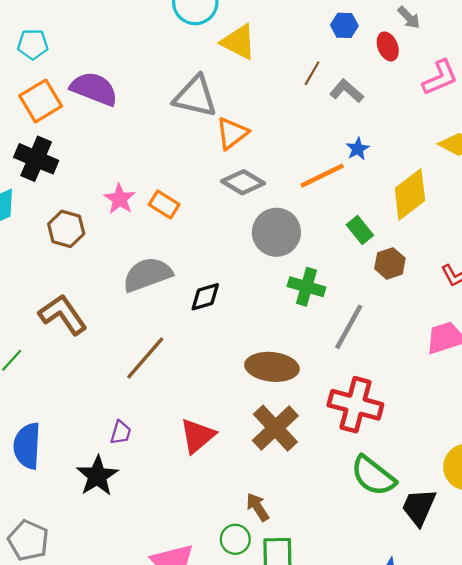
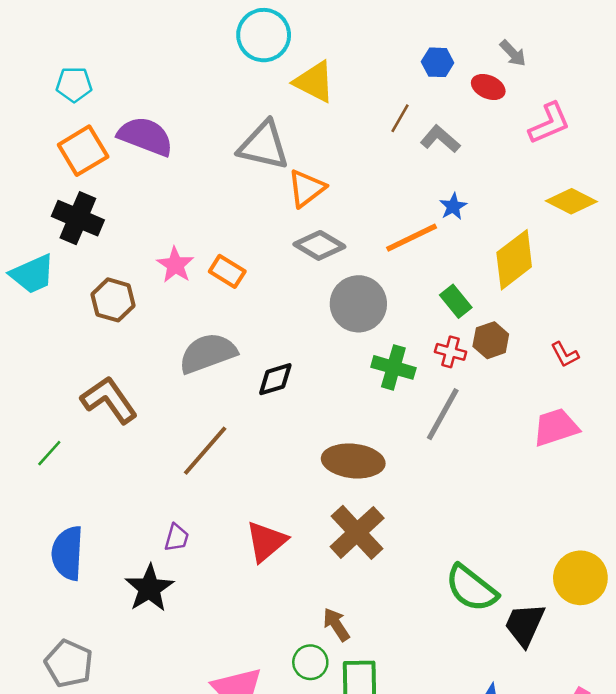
red ellipse: (388, 46) -> (488, 87), turned -44
red cross: (355, 405) -> (451, 352), moved, size x0.5

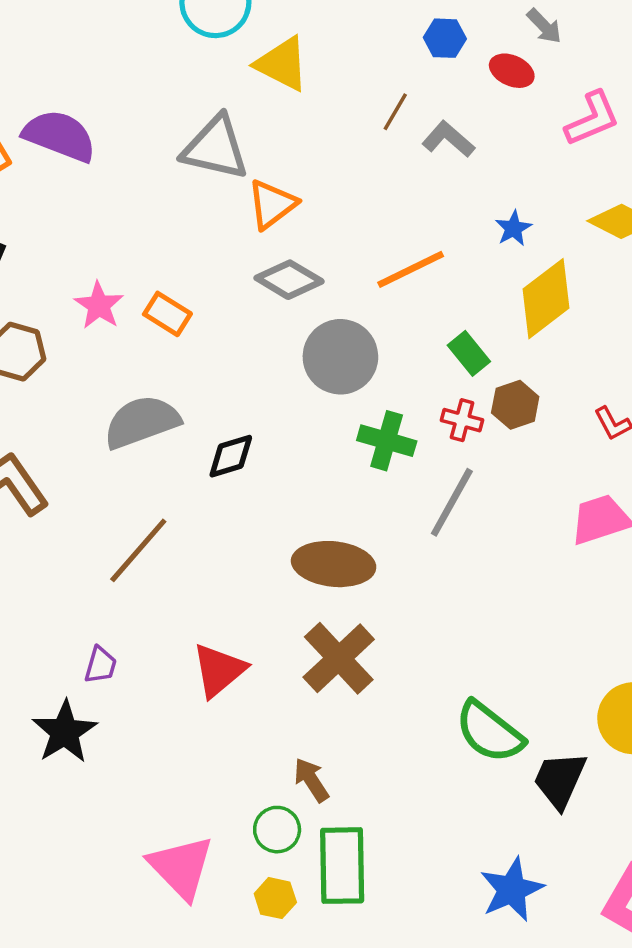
blue star: (453, 206) -> (513, 228), moved

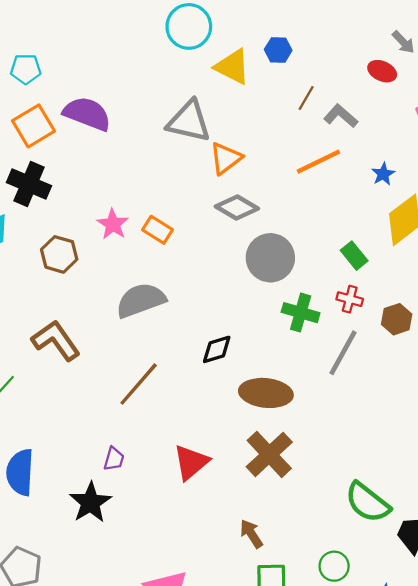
blue hexagon: (445, 38) -> (278, 50), moved
orange line: (411, 269) -> (318, 162), moved
brown hexagon: (515, 405) -> (397, 319), moved
black diamond: (231, 456) -> (217, 349), moved
green circle: (277, 830) -> (334, 566), moved

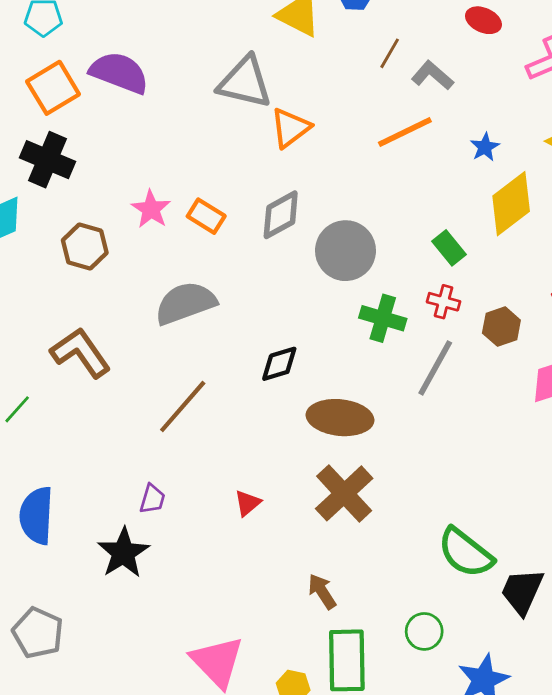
gray diamond: (237, 207) -> (281, 215), moved, turned -60
red triangle: (191, 462) -> (248, 503), size x0.6

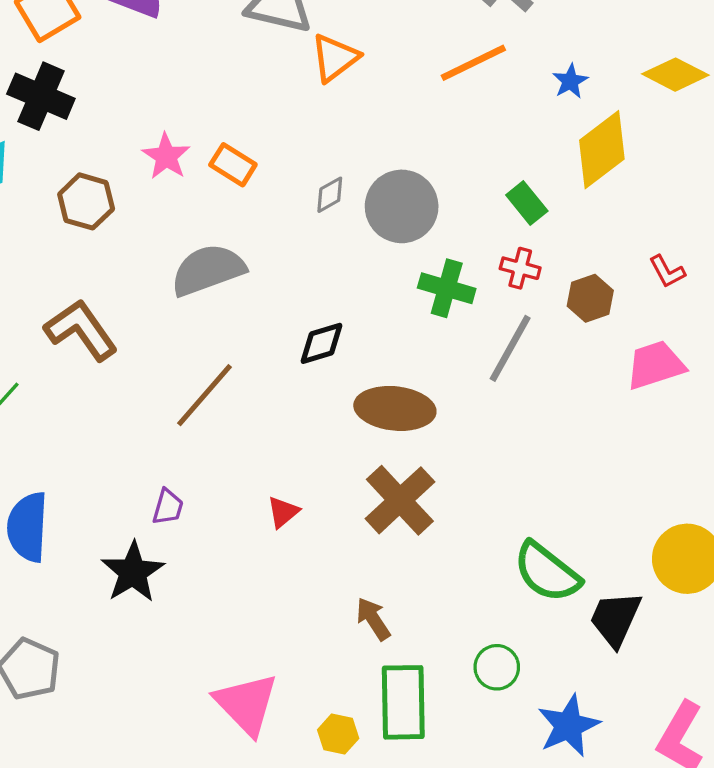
gray diamond: (281, 215) -> (330, 195), moved, size x0.6

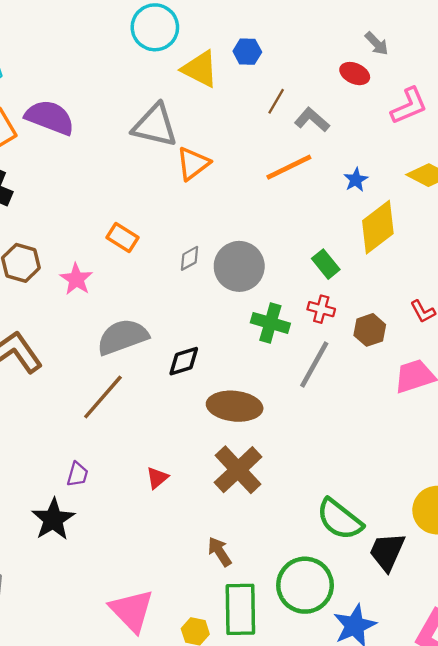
pink star: (166, 156) -> (76, 279), moved
gray semicircle: (208, 270) -> (123, 337), moved
green circle: (497, 667) -> (305, 585), size x1.8

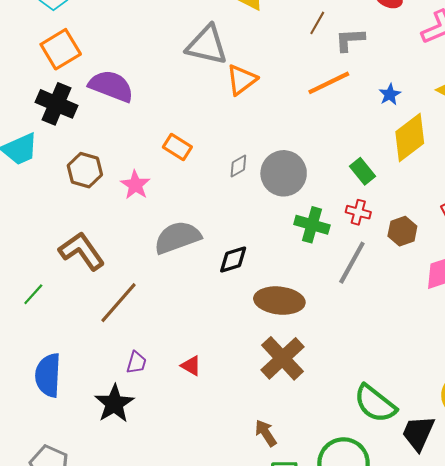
purple semicircle: (50, 117) -> (111, 86), moved
gray L-shape: (312, 120) -> (350, 40), turned -44
brown line: (103, 397) -> (119, 303), moved
red triangle: (157, 478) -> (191, 366), moved, turned -50

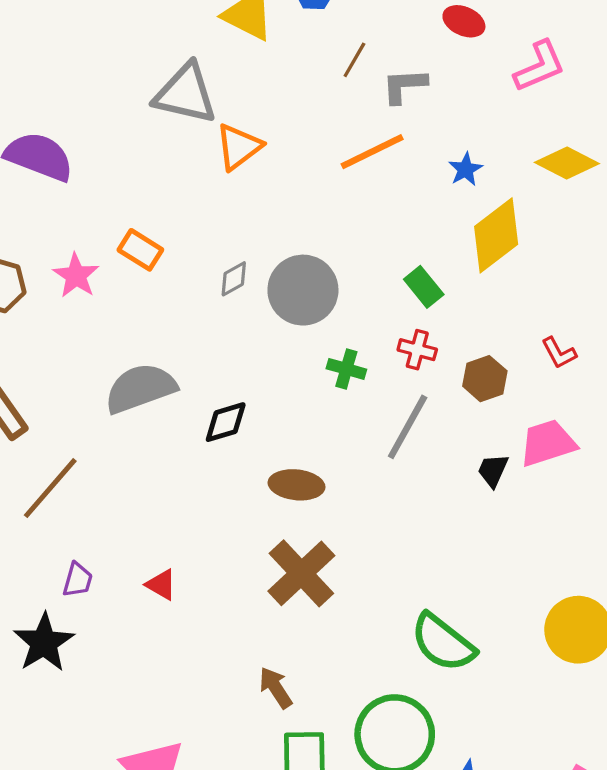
pink star: (135, 185) -> (76, 276), moved
green cross: (312, 225) -> (346, 369), size x0.7
brown ellipse: (279, 301) -> (297, 485), size x0.7
black trapezoid: (418, 433) -> (493, 470), moved, size x0.6

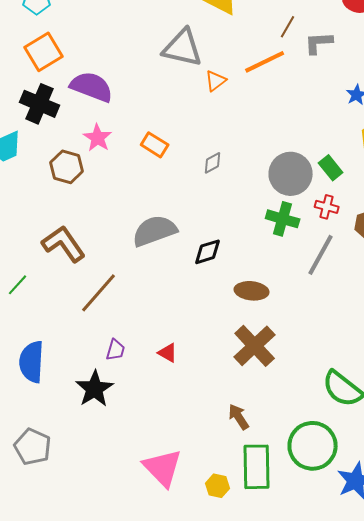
orange triangle: (239, 147) -> (216, 81), size x0.7
orange line: (372, 152) -> (265, 62), moved
pink star: (76, 276) -> (98, 138), moved
gray circle: (303, 290) -> (291, 174), moved
green cross: (346, 369) -> (283, 219), size x1.4

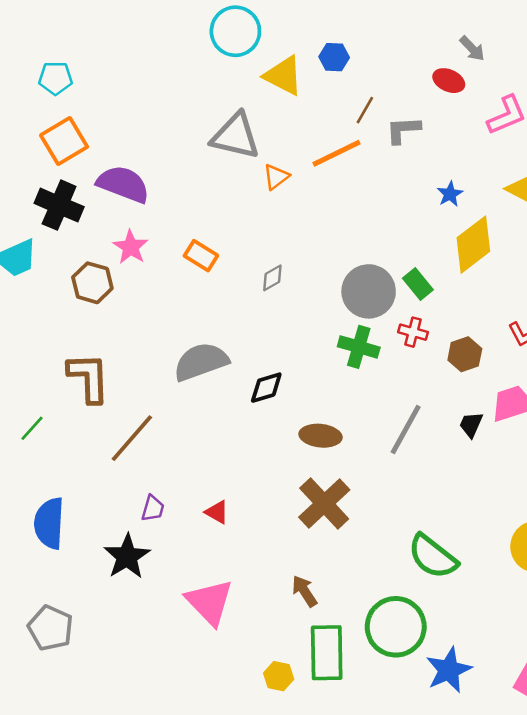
brown L-shape: (64, 244) -> (89, 378), turned 33
gray line: (321, 255) -> (406, 430), moved
pink triangle: (163, 468) -> (210, 602), moved

